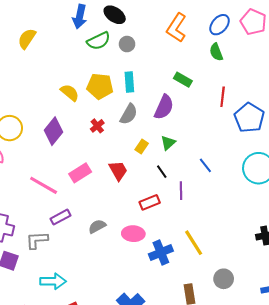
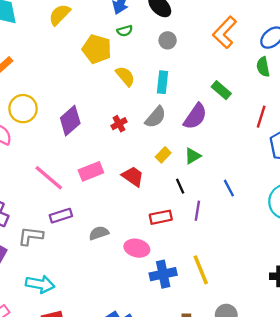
green semicircle: (99, 41) -> (125, 31), moved, size x0.6
yellow pentagon: (100, 86) -> (97, 49), moved
yellow semicircle: (70, 93) -> (125, 76), moved
red trapezoid: (118, 171) -> (133, 176), turned -35

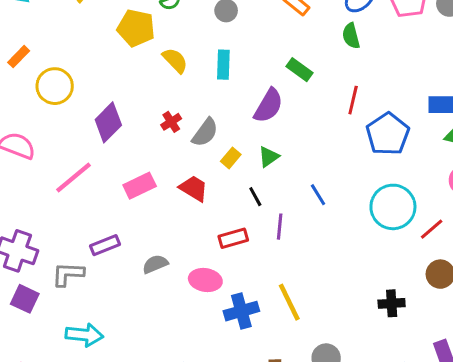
yellow circle: (23, 109) -> (55, 86), moved
gray semicircle: (156, 117) -> (205, 132), moved
pink line: (49, 178) -> (74, 178), moved, turned -76

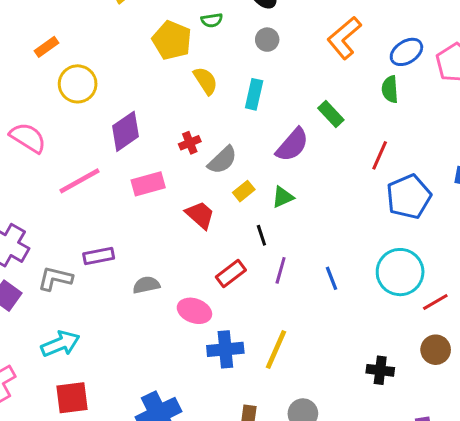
pink rectangle: (140, 186) -> (148, 184), moved
blue line: (318, 195) -> (332, 278), moved
red rectangle: (233, 238) -> (231, 273), turned -32
yellow line: (289, 302) -> (276, 350), turned 39
cyan arrow: (84, 335) -> (60, 344), turned -39

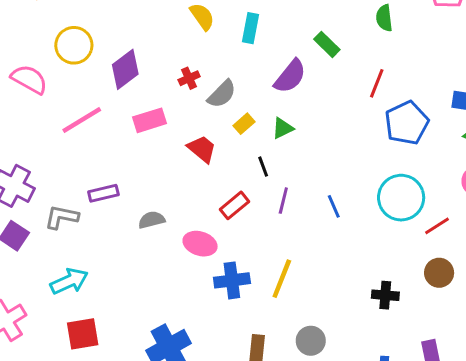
yellow circle: (78, 84) -> (74, 45), moved

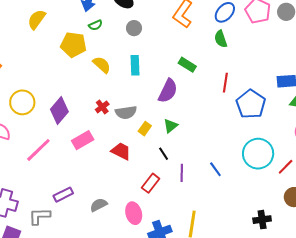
gray semicircle: (222, 94) -> (126, 112), turned 50
pink ellipse: (200, 244) -> (134, 213), turned 70

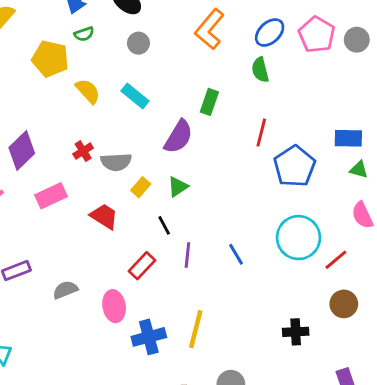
cyan rectangle: (135, 65) -> (135, 96), turned -54
green rectangle: (187, 65) -> (209, 102), turned 72

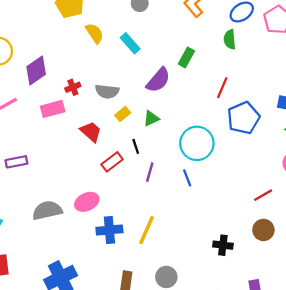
red cross: (83, 151) -> (73, 87), moved
cyan circle: (299, 238) -> (197, 143), moved
red rectangle: (142, 266) -> (112, 162), moved
gray semicircle: (65, 290) -> (47, 210), moved, size x1.5
pink ellipse: (114, 306) -> (87, 202), turned 65

